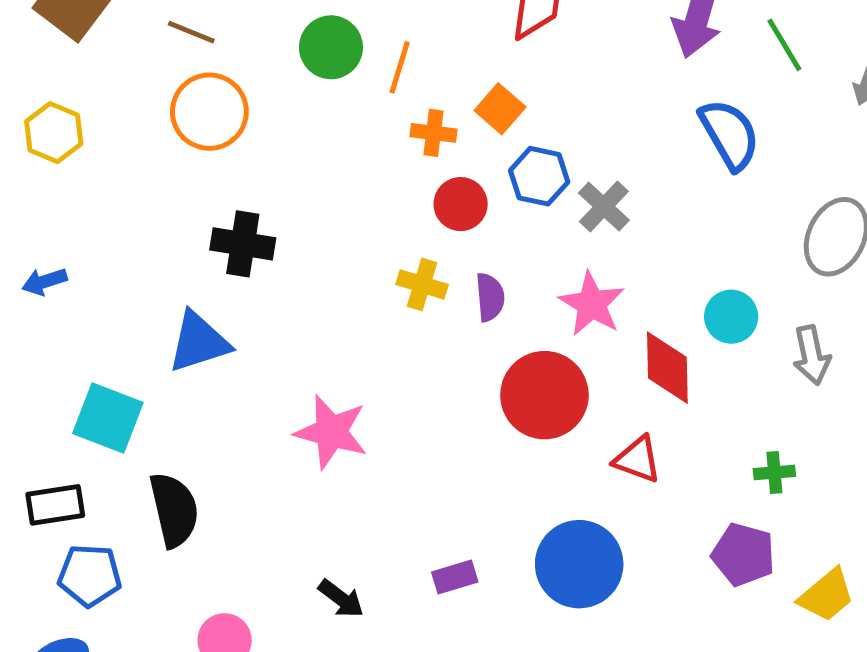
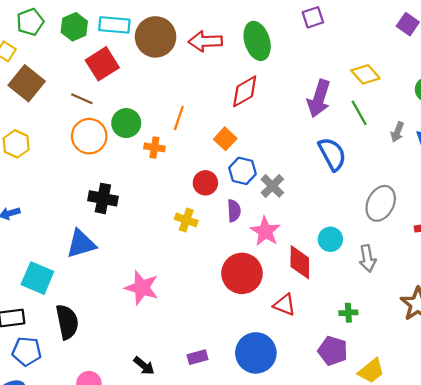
green circle: (331, 47) -> (126, 123), moved
orange cross: (433, 133) -> (154, 147), moved
purple semicircle: (490, 297) -> (234, 211), moved

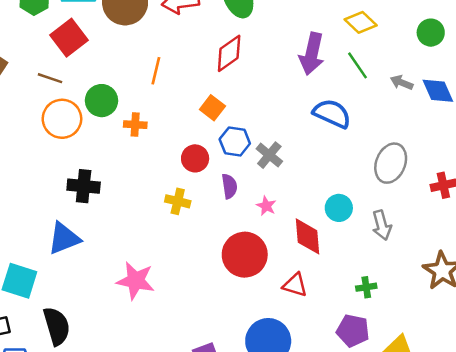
orange line: (179, 118) -> (156, 71), moved
gray arrow: (397, 132) -> (402, 83), turned 96
blue semicircle: (332, 154) -> (332, 114), turned -32
pink star: (265, 231) -> (266, 206), size x0.6

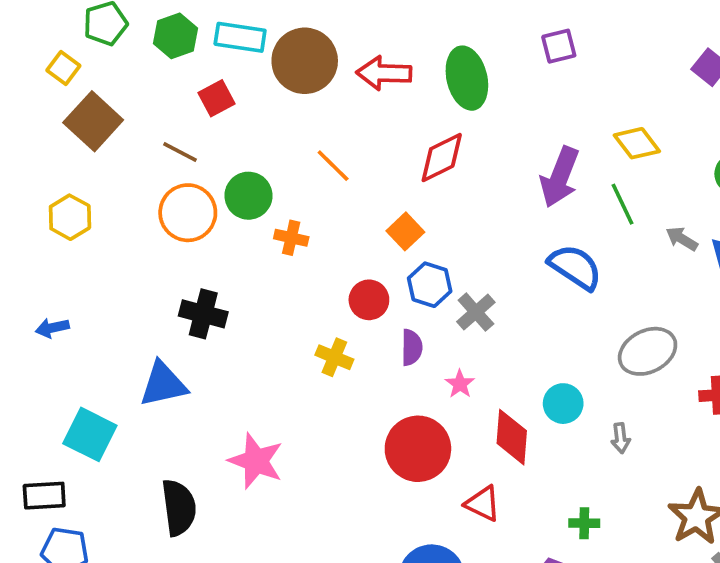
red square: (69, 38) -> (216, 98), size x0.7
orange line: (156, 71) -> (333, 166), turned -68
gray ellipse: (391, 163) -> (648, 351), turned 33
gray arrow: (382, 225) -> (621, 438), size x0.7
black semicircle: (57, 326) -> (179, 508), moved

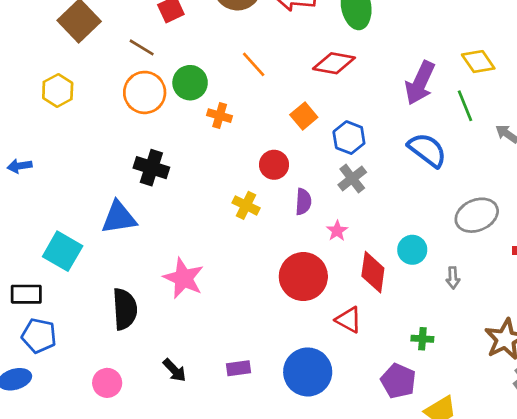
red diamond: (442, 157) -> (334, 63), turned 33
blue hexagon: (430, 285) -> (349, 138), moved
blue arrow: (52, 328) -> (20, 166), moved

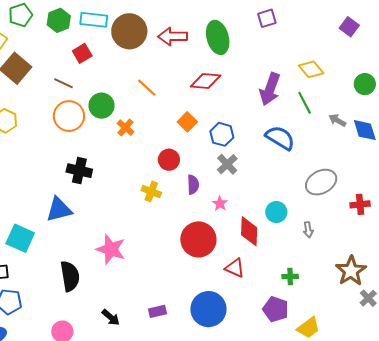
orange cross: (220, 116) -> (125, 128), turned 30

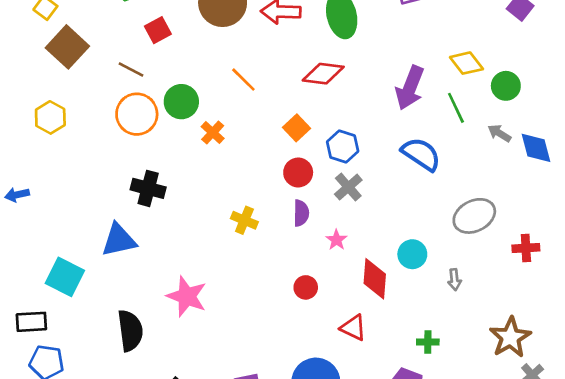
green circle: (365, 84) -> (506, 86), moved
red circle: (169, 160) -> (298, 172), moved
red circle: (198, 239) -> (306, 287), size x0.5

